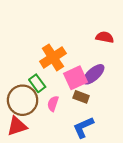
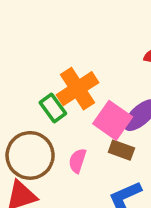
pink square: (75, 78) -> (113, 120), turned -30
green rectangle: (37, 83) -> (53, 108), moved

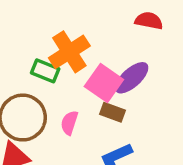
green rectangle: (53, 108) -> (45, 71), turned -32

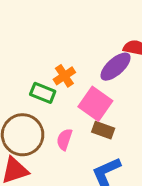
orange cross: (69, 52) -> (64, 76), size x0.6
purple ellipse: (132, 78) -> (116, 67), moved

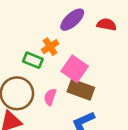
purple ellipse: (116, 67) -> (72, 20), moved
brown rectangle: (103, 130) -> (81, 90), size x1.5

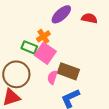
pink square: (75, 69) -> (45, 53), moved
pink semicircle: (50, 97) -> (52, 77), moved

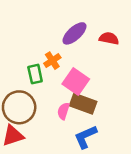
green rectangle: (29, 47) -> (35, 74), turned 56
pink square: (45, 53) -> (76, 81), moved

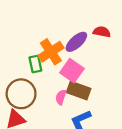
purple ellipse: (74, 33) -> (76, 42), moved
orange cross: (52, 61) -> (51, 52), size x1.6

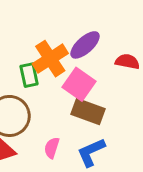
red semicircle: (102, 32) -> (127, 62), moved
pink semicircle: (61, 97) -> (52, 148), moved

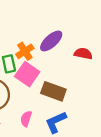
orange cross: (50, 59) -> (25, 51), size x0.7
pink square: (79, 84) -> (27, 74), moved

